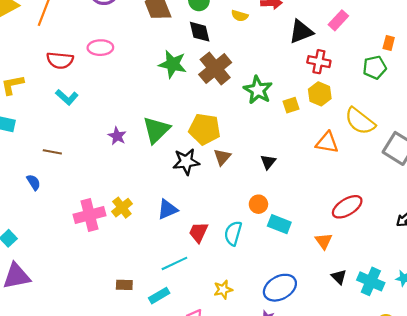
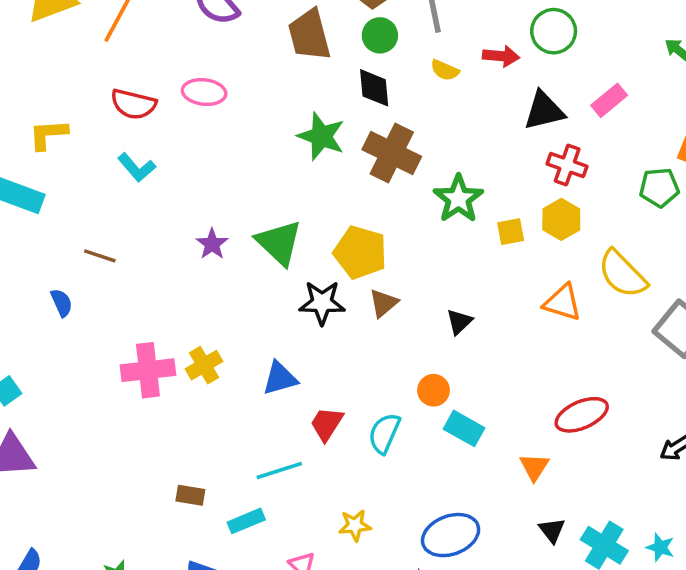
brown cross: (215, 68) -> (392, 153), turned -32
green triangle: (156, 130) -> (279, 243), turned -40

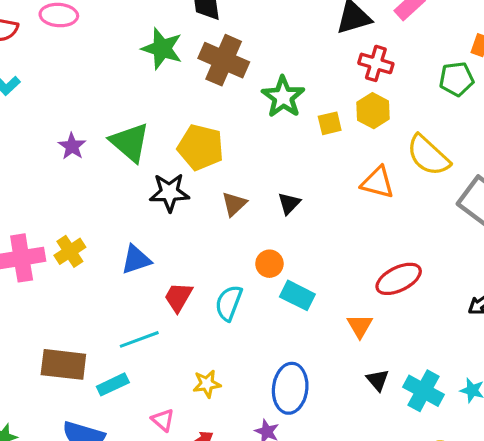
brown triangle: (383, 303) -> (234, 204), moved
brown rectangle: (190, 495) -> (63, 364), size x1.8
blue ellipse: (451, 535) -> (290, 388), turned -60

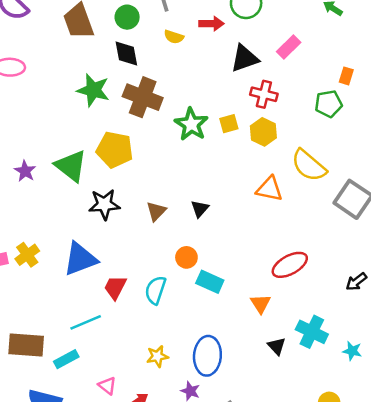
yellow square: (330, 123) -> (229, 124), moved
yellow pentagon: (201, 147) -> (115, 150), moved
blue triangle: (136, 260) -> (80, 259), size x1.4
yellow star: (207, 384) -> (157, 356), moved
cyan cross: (424, 391) -> (312, 332), moved

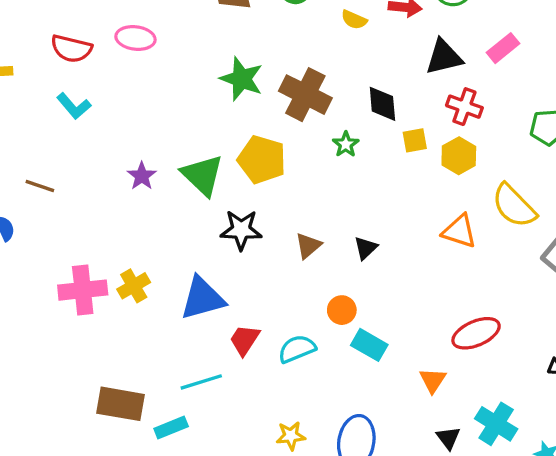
black diamond: (126, 53) -> (382, 104), moved
green star: (191, 124) -> (346, 144), moved, size x0.6
cyan semicircle: (155, 290) -> (297, 349), turned 44

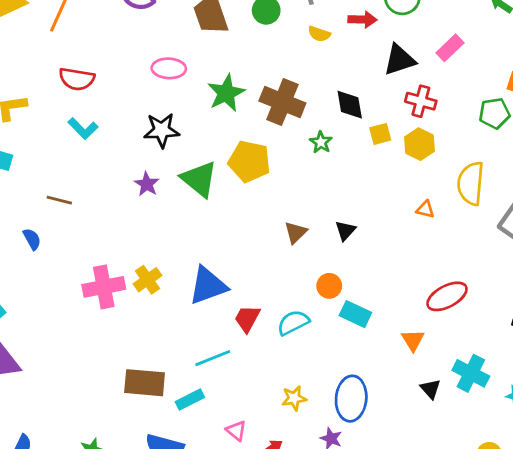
pink ellipse: (135, 38) -> (169, 68), moved
green star: (242, 79) -> (226, 93), turned 30
yellow semicircle: (514, 206) -> (471, 183), turned 54
black star: (241, 230) -> (162, 130), moved
orange triangle: (459, 231) -> (425, 209), size x0.6

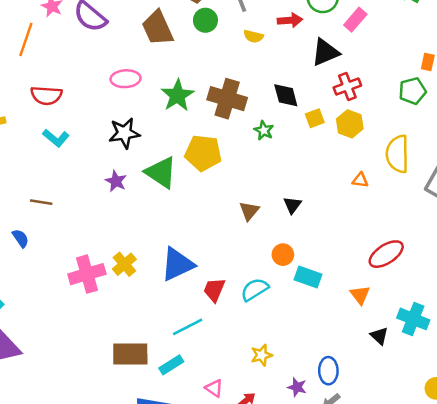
pink rectangle: (450, 48) -> (355, 20), moved
red cross: (421, 101) -> (347, 86), turned -30
blue ellipse: (351, 399) -> (328, 371), moved, size x0.7

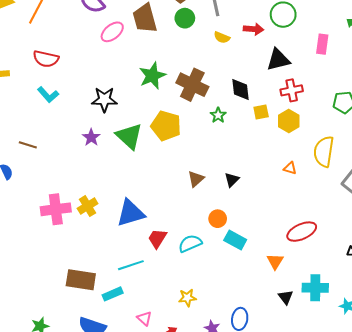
pink rectangle: (355, 20) -> (322, 44), moved, turned -42
pink ellipse: (126, 79) -> (112, 32), moved, turned -45
cyan cross: (413, 319) -> (315, 288), turned -30

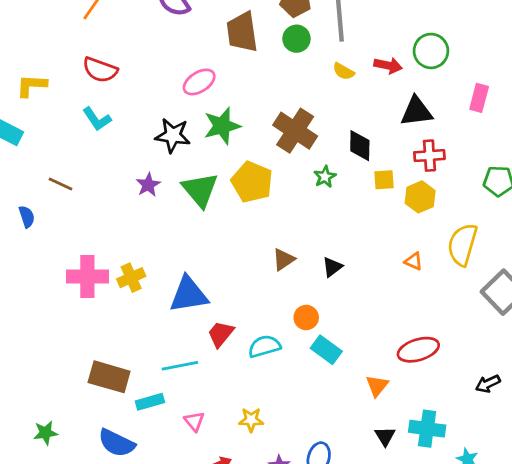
pink ellipse: (112, 32) -> (199, 82), moved
green star: (152, 76) -> (222, 126), moved
pink triangle: (144, 318) -> (194, 421), moved

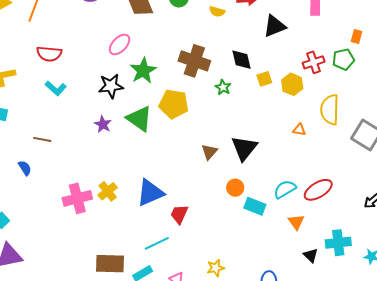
red cross: (429, 156) -> (314, 62), moved
black triangle: (332, 267) -> (244, 148), size x1.8
cyan semicircle: (264, 346) -> (285, 189), moved

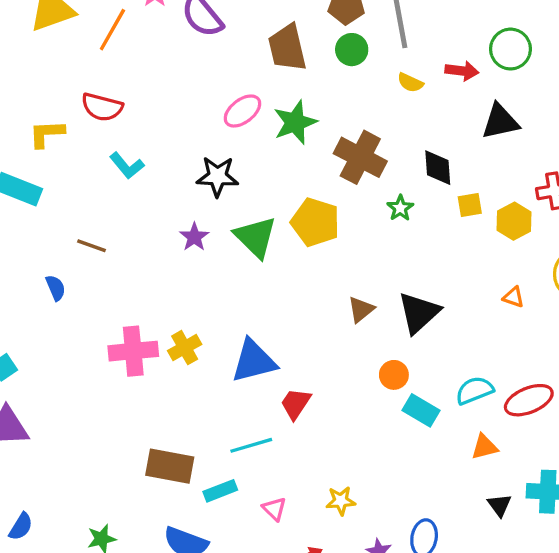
red semicircle: (49, 54) -> (102, 107), moved
green star: (143, 71) -> (295, 122), moved
orange triangle: (296, 222) -> (484, 447), turned 42

